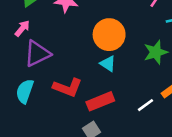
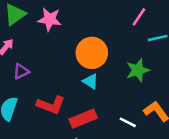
purple triangle: (37, 53) -> (21, 71), size x0.6
white line: (146, 105) -> (128, 122), turned 63

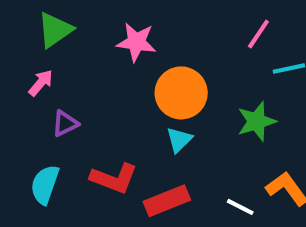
pink star: (50, 19) -> (136, 42), moved
cyan triangle: (91, 81) -> (179, 140), turned 42

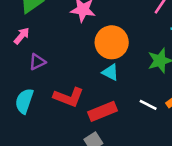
cyan triangle: (179, 140) -> (110, 72), turned -48
white line: (240, 207) -> (148, 105), moved

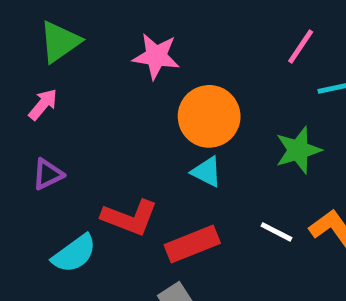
purple triangle: (37, 62) -> (48, 174), moved
cyan semicircle: (24, 101) -> (74, 254), moved, turned -145

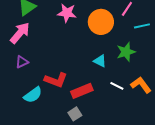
pink arrow: (43, 104) -> (20, 33), size x1.6
orange circle: (209, 116) -> (101, 22), moved
cyan triangle: (207, 172) -> (100, 61), moved

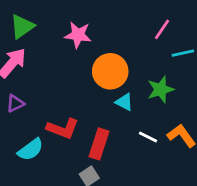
orange circle: (101, 22) -> (110, 71), moved
red rectangle: (82, 91) -> (99, 144), turned -50

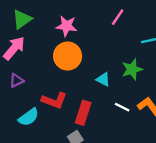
pink line: (162, 29) -> (118, 17), moved
orange circle: (110, 71) -> (68, 56), moved

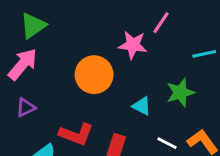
pink star: (66, 26) -> (133, 45), moved

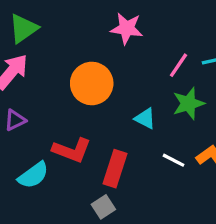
pink line: (161, 23) -> (178, 65), moved
pink star: (133, 45) -> (127, 28), moved

